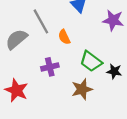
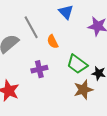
brown star: (82, 89) -> (83, 90), moved

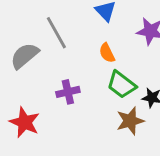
orange semicircle: (53, 42) -> (107, 53), moved

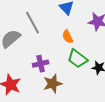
brown star: (130, 121) -> (53, 84), moved

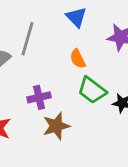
gray line: (33, 23) -> (28, 39), turned 45

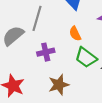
purple cross: (39, 97) -> (46, 52), moved

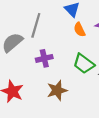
orange semicircle: (75, 34) -> (79, 30), moved

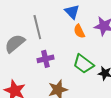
gray line: (36, 25) -> (37, 27), turned -30

